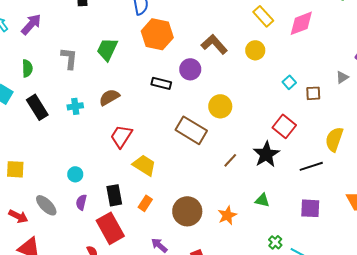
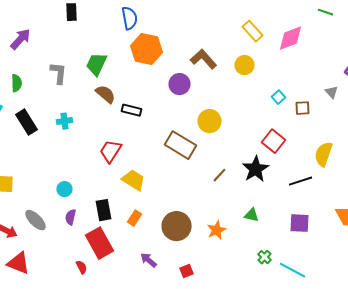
gray triangle: (342, 77) -> (332, 92), turned -40
black rectangle: (161, 83) -> (132, 110), moved
brown semicircle: (109, 97) -> (106, 94), moved, turned 70

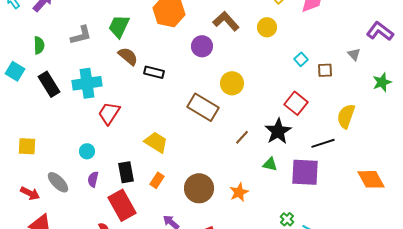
gray L-shape: (58, 73) -> (81, 35), turned 70
cyan cross: (64, 121) -> (87, 83), size x1.8
red trapezoid: (110, 151) -> (109, 113), moved
green triangle: (252, 215) -> (270, 164), moved
purple square: (300, 223) -> (305, 172), moved, size x1.4

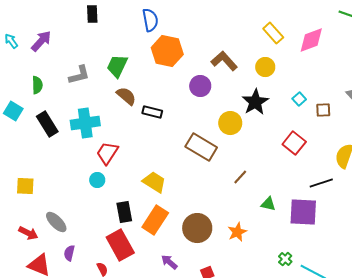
black star: (278, 131) -> (255, 102), moved
cyan circle: (87, 151) -> (97, 180), moved
purple semicircle: (93, 179) -> (69, 253), moved
orange rectangle: (157, 180) -> (155, 220), size x1.8

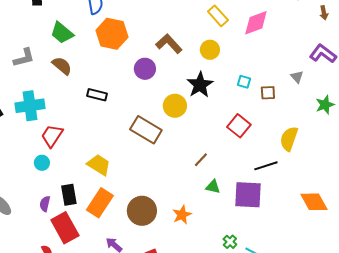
green trapezoid: (117, 66) -> (62, 33), moved, turned -75
brown semicircle: (126, 96) -> (62, 66), moved
cyan square: (299, 99) -> (244, 82), turned -32
brown line: (240, 177) -> (201, 160), moved
purple semicircle: (69, 253) -> (45, 204), moved

